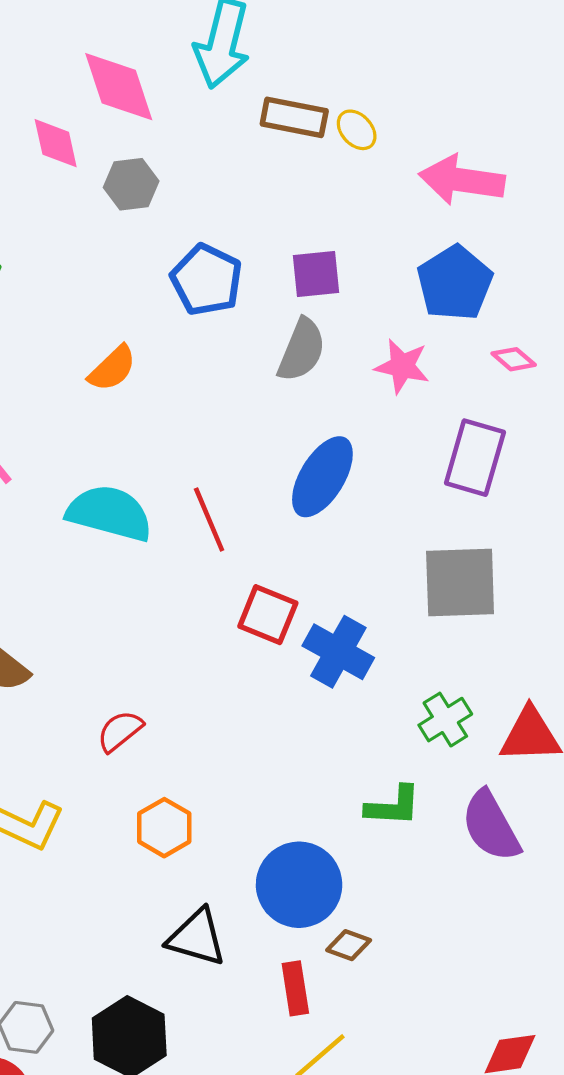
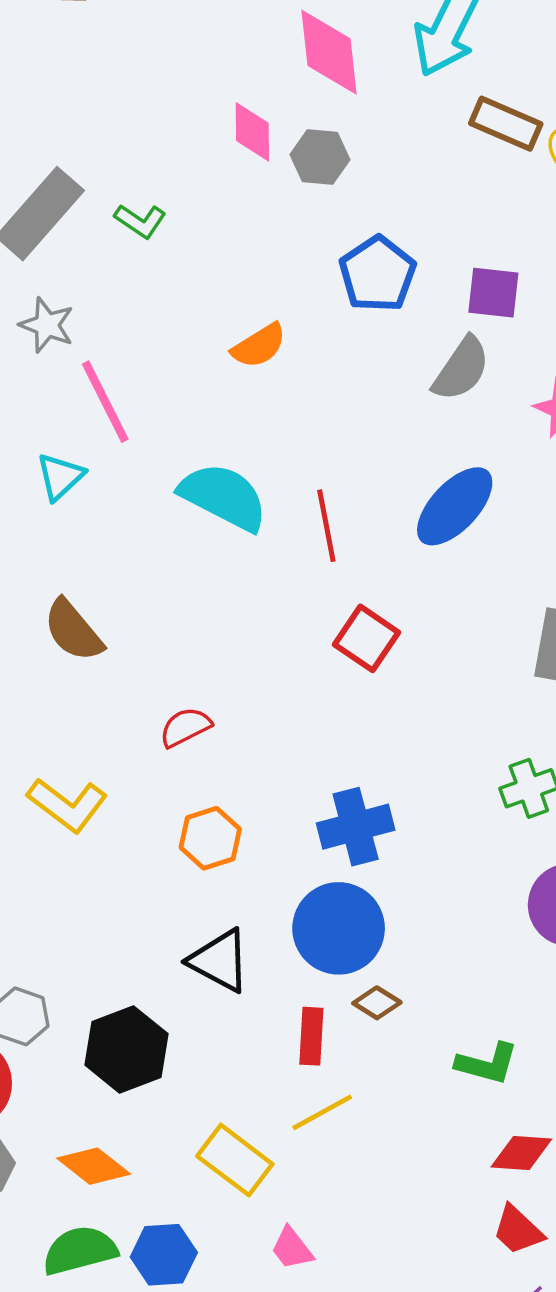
pink diamond: (56, 143) -> (252, 132), moved
blue cross: (338, 652) -> (356, 827), moved, turned 34
green L-shape: (393, 806) -> (487, 1064), moved

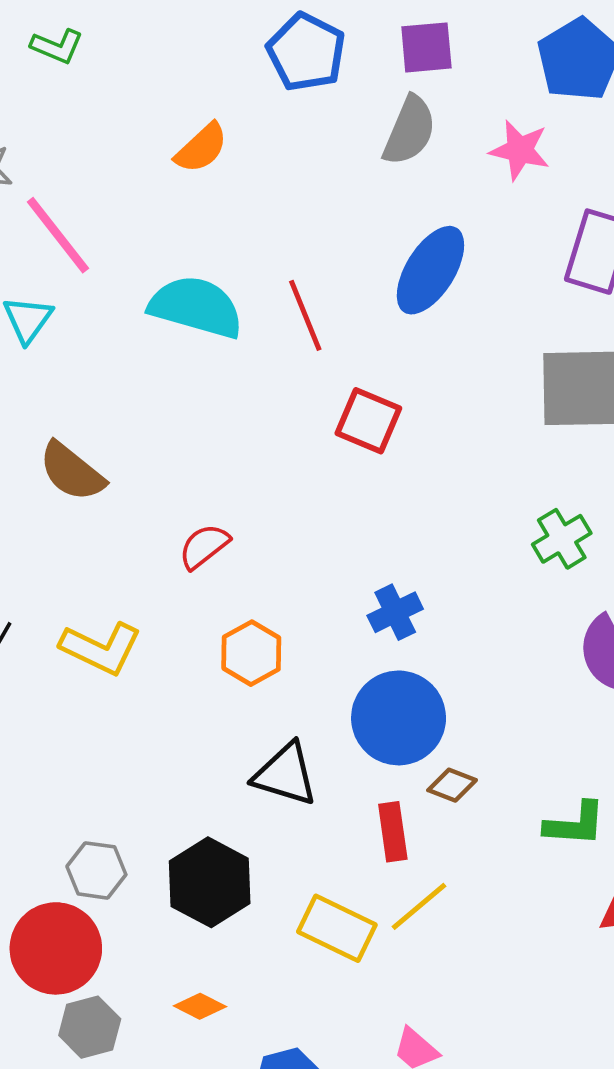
blue cross: (356, 827) -> (395, 612), size x0.7
yellow rectangle: (235, 1160) -> (337, 928), moved
orange diamond: (94, 1166) -> (200, 1006), size x0.7

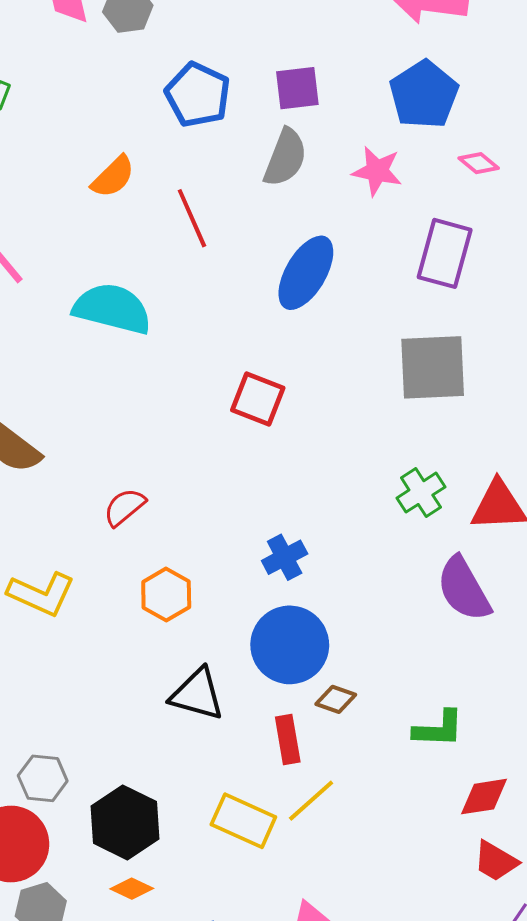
red line: (305, 315) -> (192, 218), moved
black hexagon: (210, 882) -> (125, 822), moved

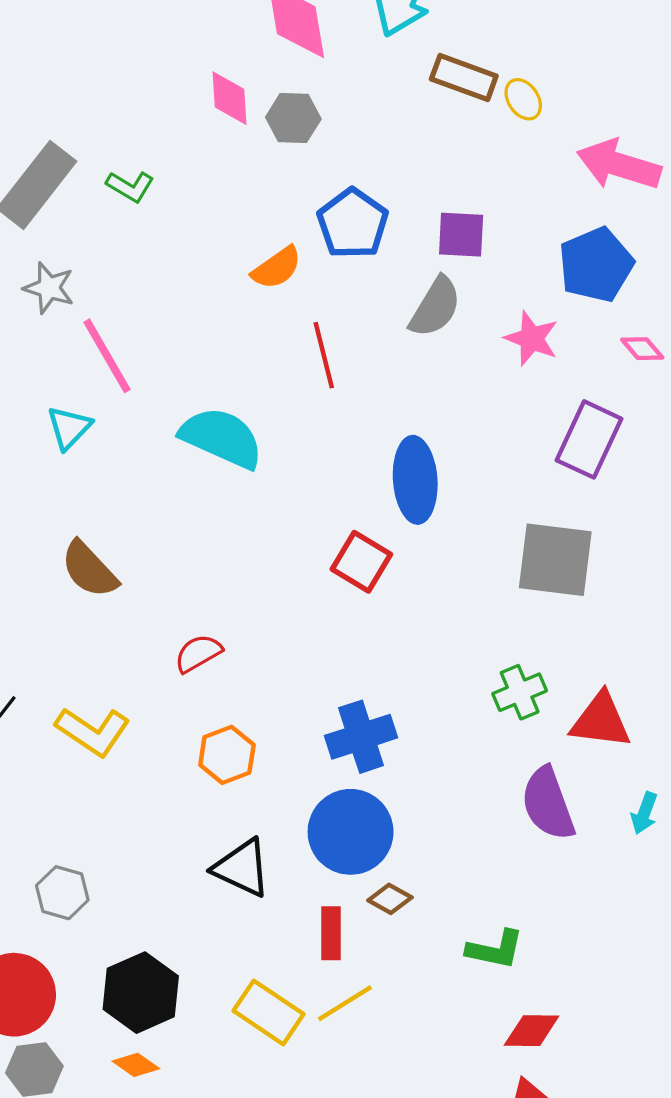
orange semicircle: (113, 177) -> (277, 268), moved
blue ellipse: (306, 273) -> (415, 480), moved, turned -44
blue cross: (285, 557) -> (361, 737), size x1.4
gray hexagon: (43, 778) -> (62, 893), moved

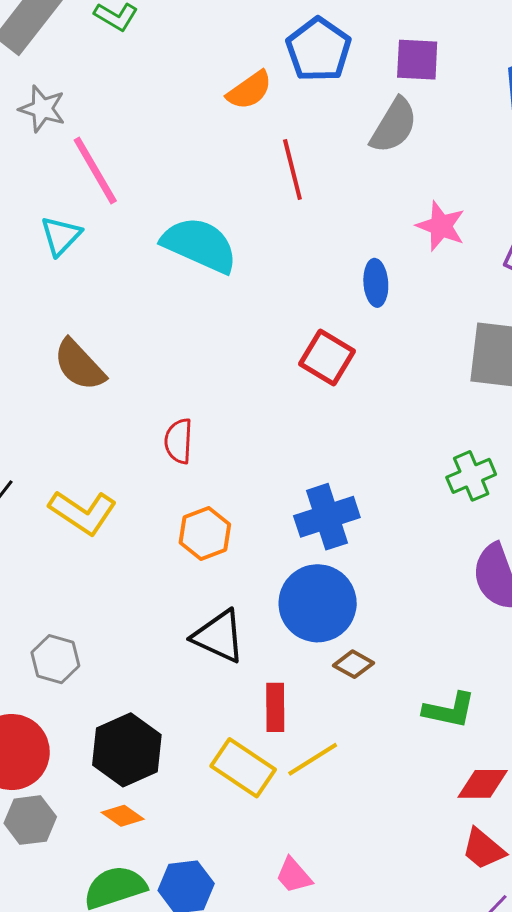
pink star: (532, 338) -> (441, 226), moved
blue ellipse: (415, 480) -> (376, 283), size x0.6
red semicircle: (198, 653) -> (179, 441), turned -57
red rectangle: (331, 933) -> (275, 707), moved

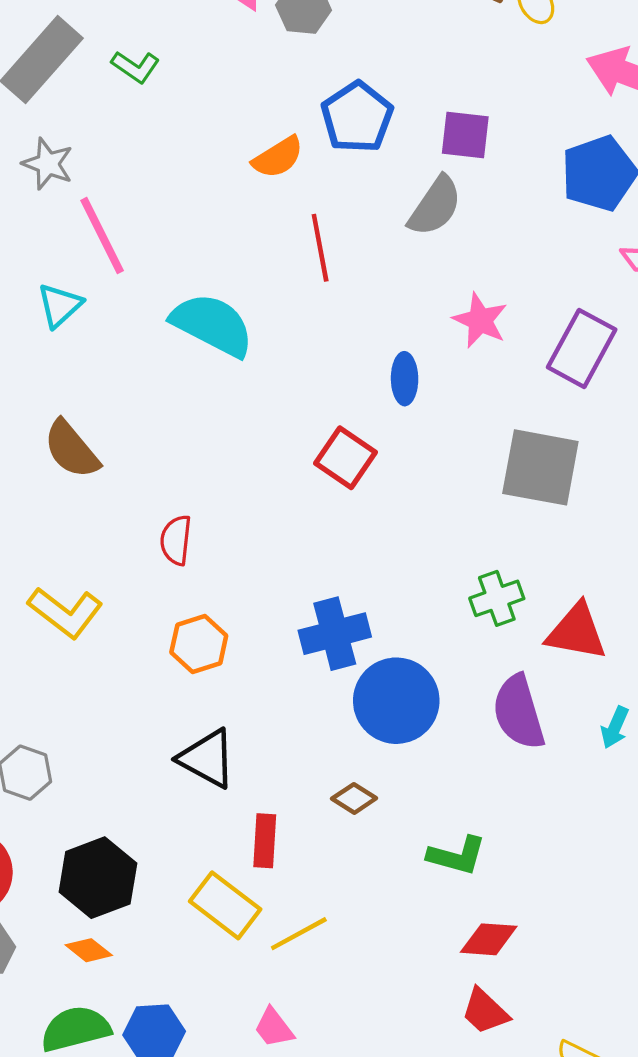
blue circle: (318, 603) -> (396, 701), moved
yellow line: (313, 759) -> (299, 934), moved

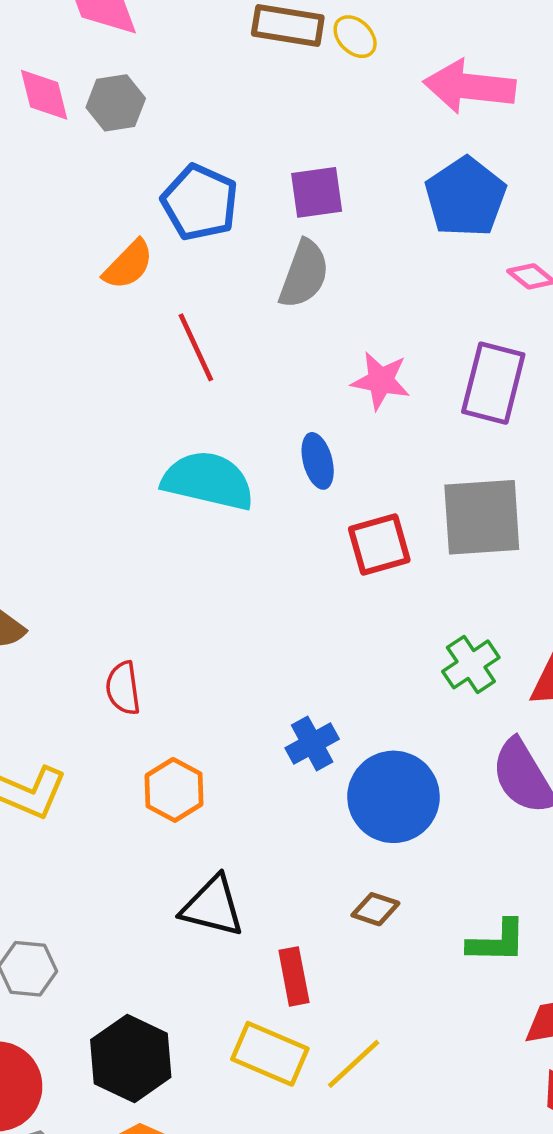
cyan semicircle: (212, 325) -> (208, 481), moved
red square: (346, 458) -> (379, 544), moved, turned -36
blue cross: (335, 634) -> (312, 743), size x0.7

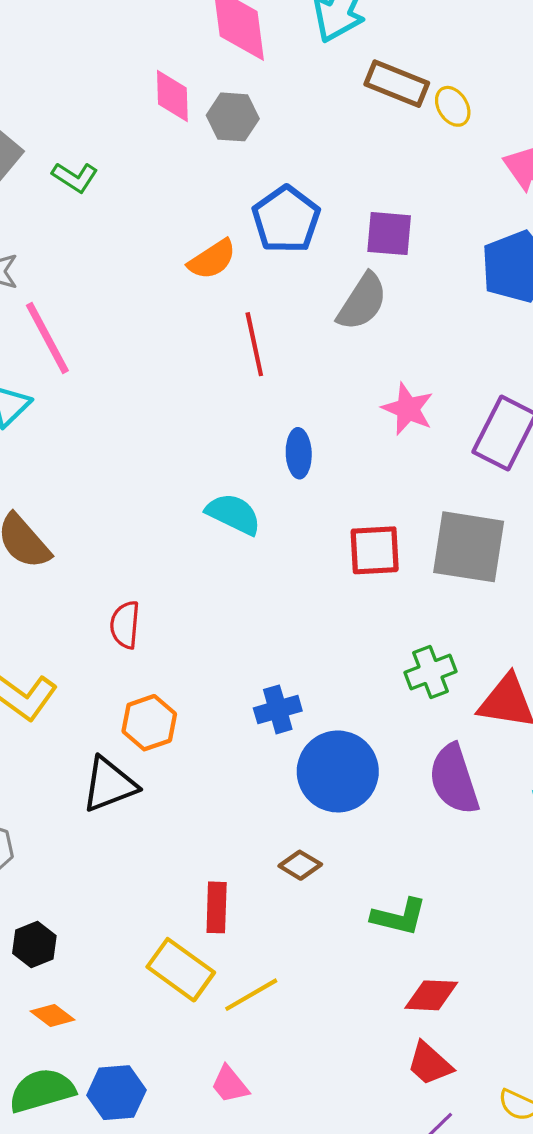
blue ellipse: (318, 461) -> (299, 453), moved
cyan semicircle: (208, 481) -> (233, 514), moved, size x0.7
black triangle: (213, 906) -> (109, 785), moved, turned -48
black hexagon: (131, 1059) -> (34, 944), moved, size x0.6

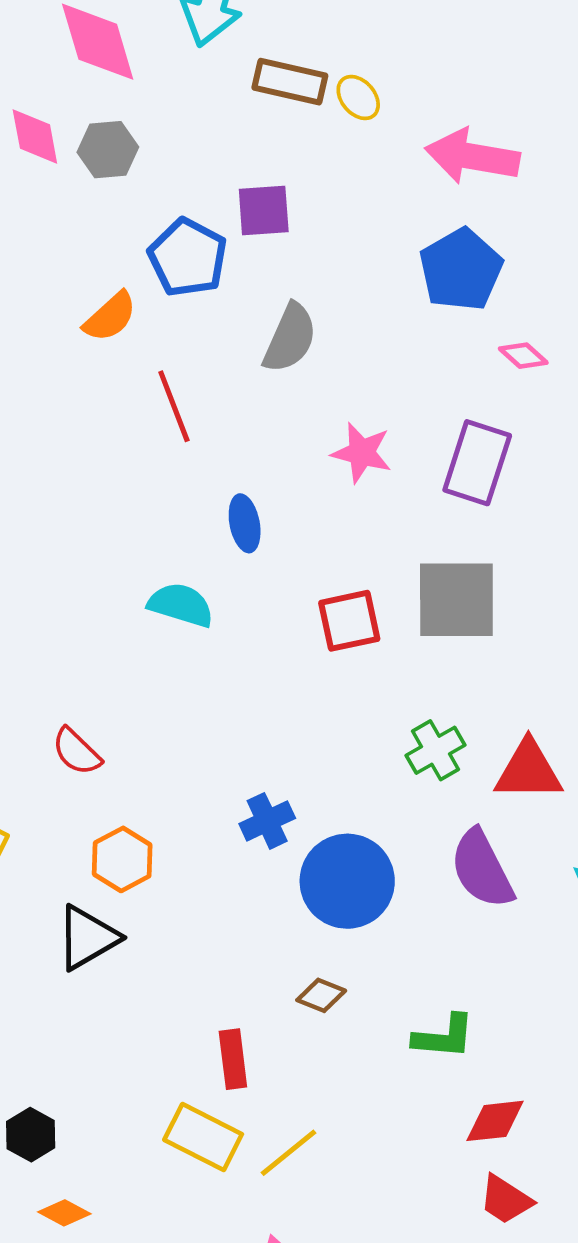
purple square: (389, 234) -> (264, 211), moved
red semicircle: (125, 625) -> (77, 752), turned -42

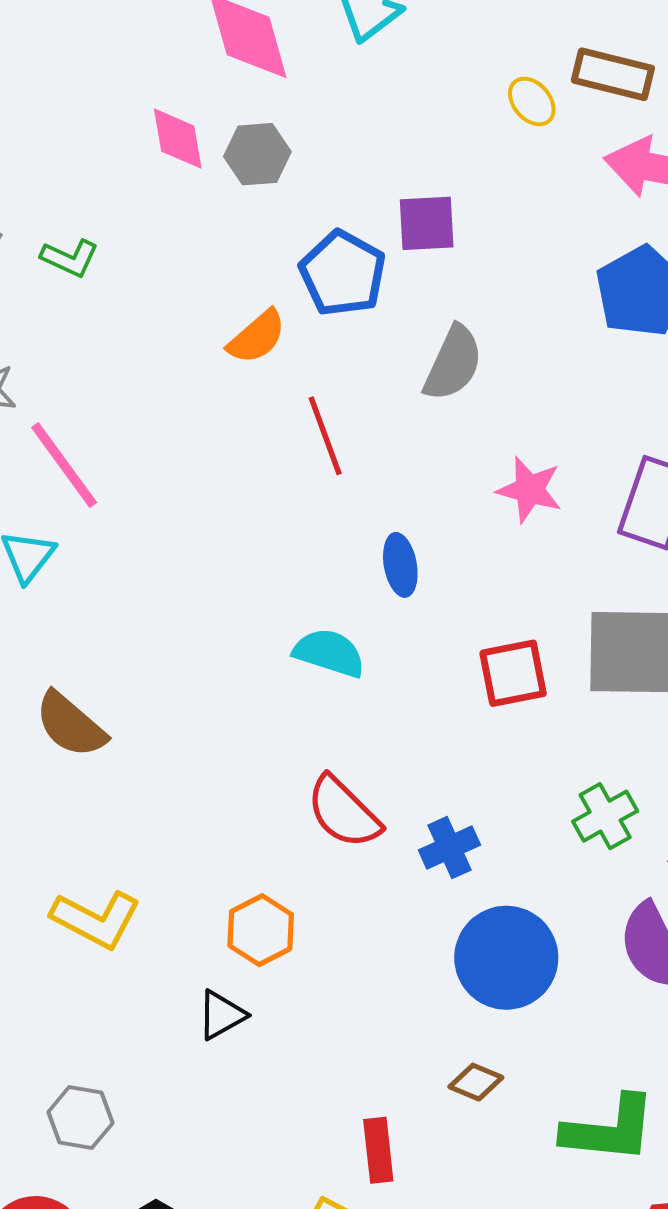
brown rectangle: (290, 82) -> (613, 74), moved
red semicircle: (77, 752) -> (343, 812), moved, size x1.4
blue cross: (267, 821) -> (449, 848), moved
black triangle: (87, 938) -> (221, 1015), size x0.7
green L-shape: (444, 1037) -> (609, 1129), size x1.4

